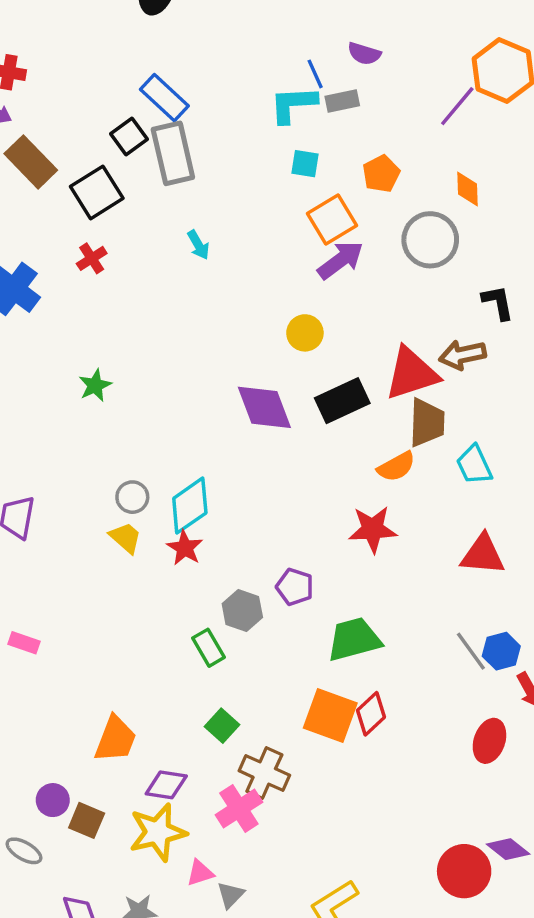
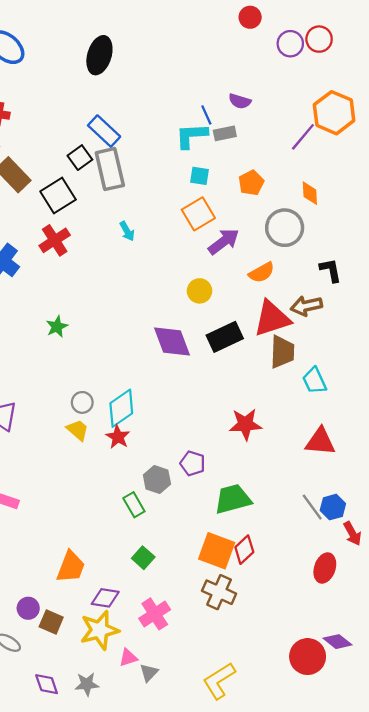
orange square: (332, 219) -> (198, 214), moved
red cross: (92, 258) -> (55, 240), size x1.5
orange semicircle: (396, 467) -> (262, 273), moved
brown cross: (264, 773) -> (219, 592), moved

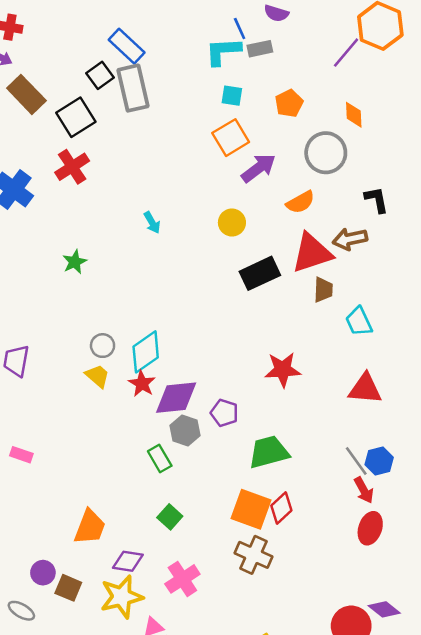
cyan arrow: (127, 231) -> (152, 223), moved
purple diamond: (172, 341) -> (176, 398), moved, turned -75
brown trapezoid: (282, 352) -> (323, 290), size x0.7
red arrow: (352, 534) -> (364, 490), moved

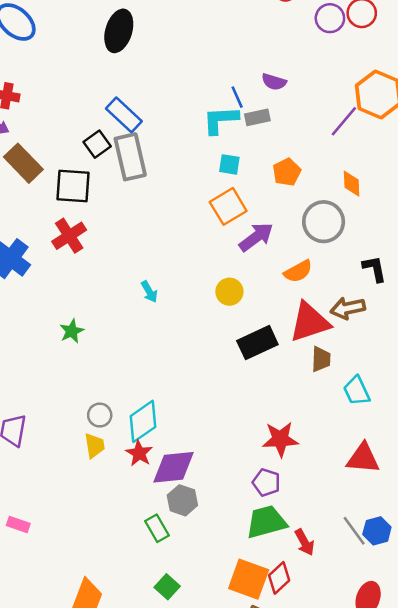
black square: (76, 117) -> (73, 186), turned 36
yellow trapezoid: (97, 376) -> (95, 446), turned 40
purple pentagon: (224, 413) -> (266, 482), moved
red arrow: (364, 490) -> (304, 542), moved

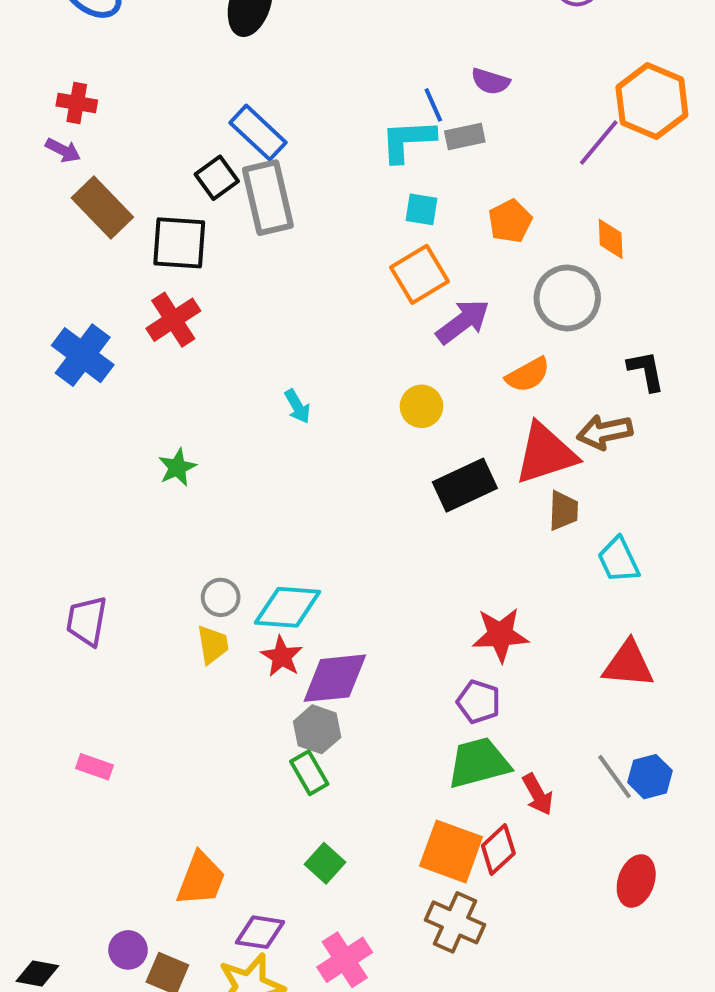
cyan diamond: (143, 421) -> (288, 607), turned 39
gray hexagon: (182, 500) -> (317, 729), moved

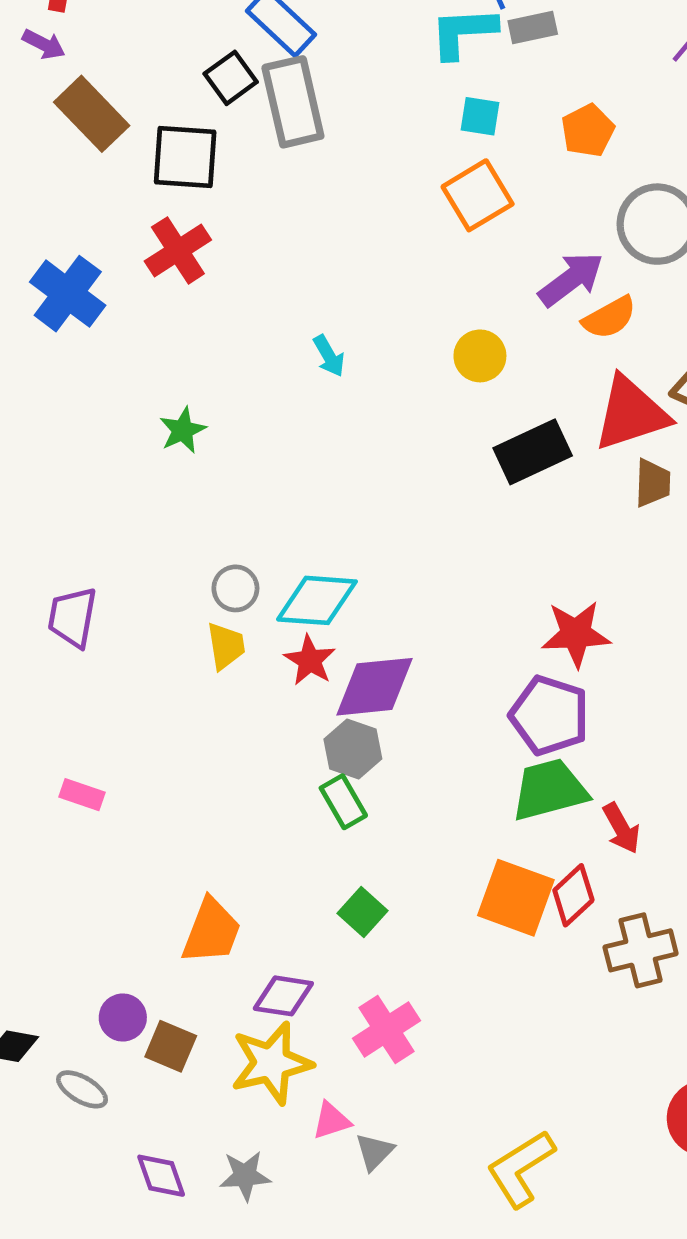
purple arrow: (463, 322) -> (571, 279), moved
purple pentagon: (479, 702) -> (549, 715), size x1.5
brown cross: (455, 922) -> (641, 950), moved, turned -38

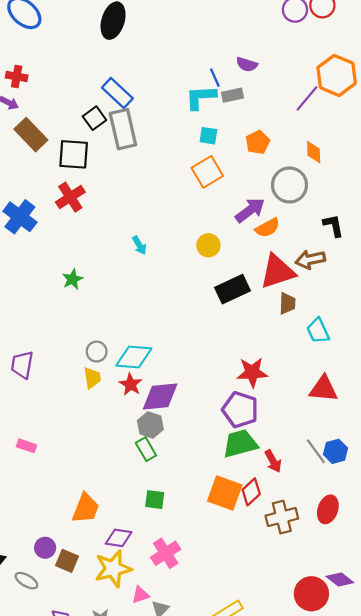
green square: (362, 912) -> (155, 500), turned -35

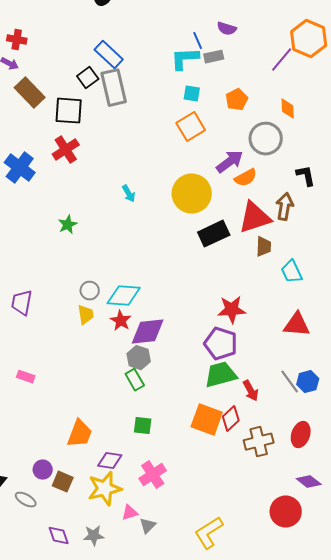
yellow circle: (208, 245) -> (192, 194), size x1.8
brown arrow: (310, 260) -> (285, 207), turned 112
purple diamond: (340, 580) -> (309, 482), moved

